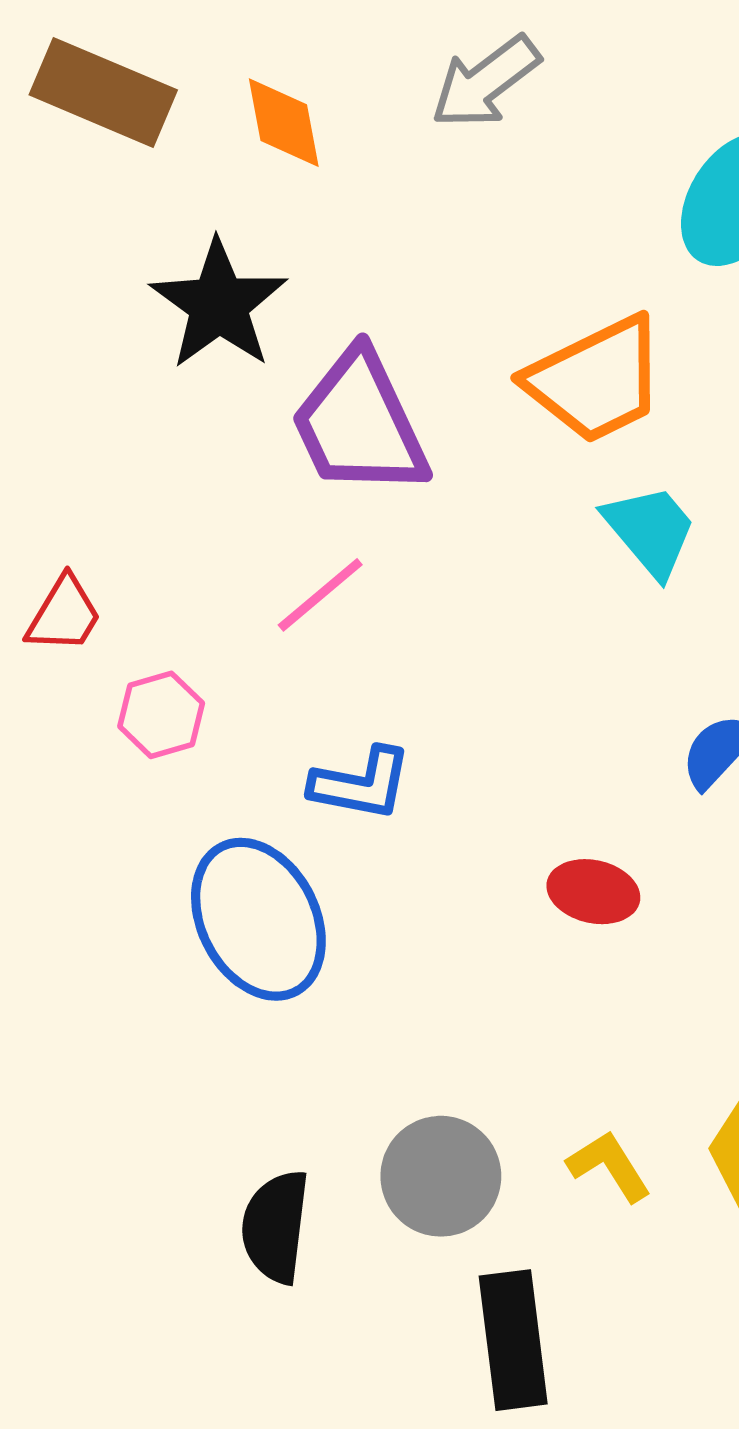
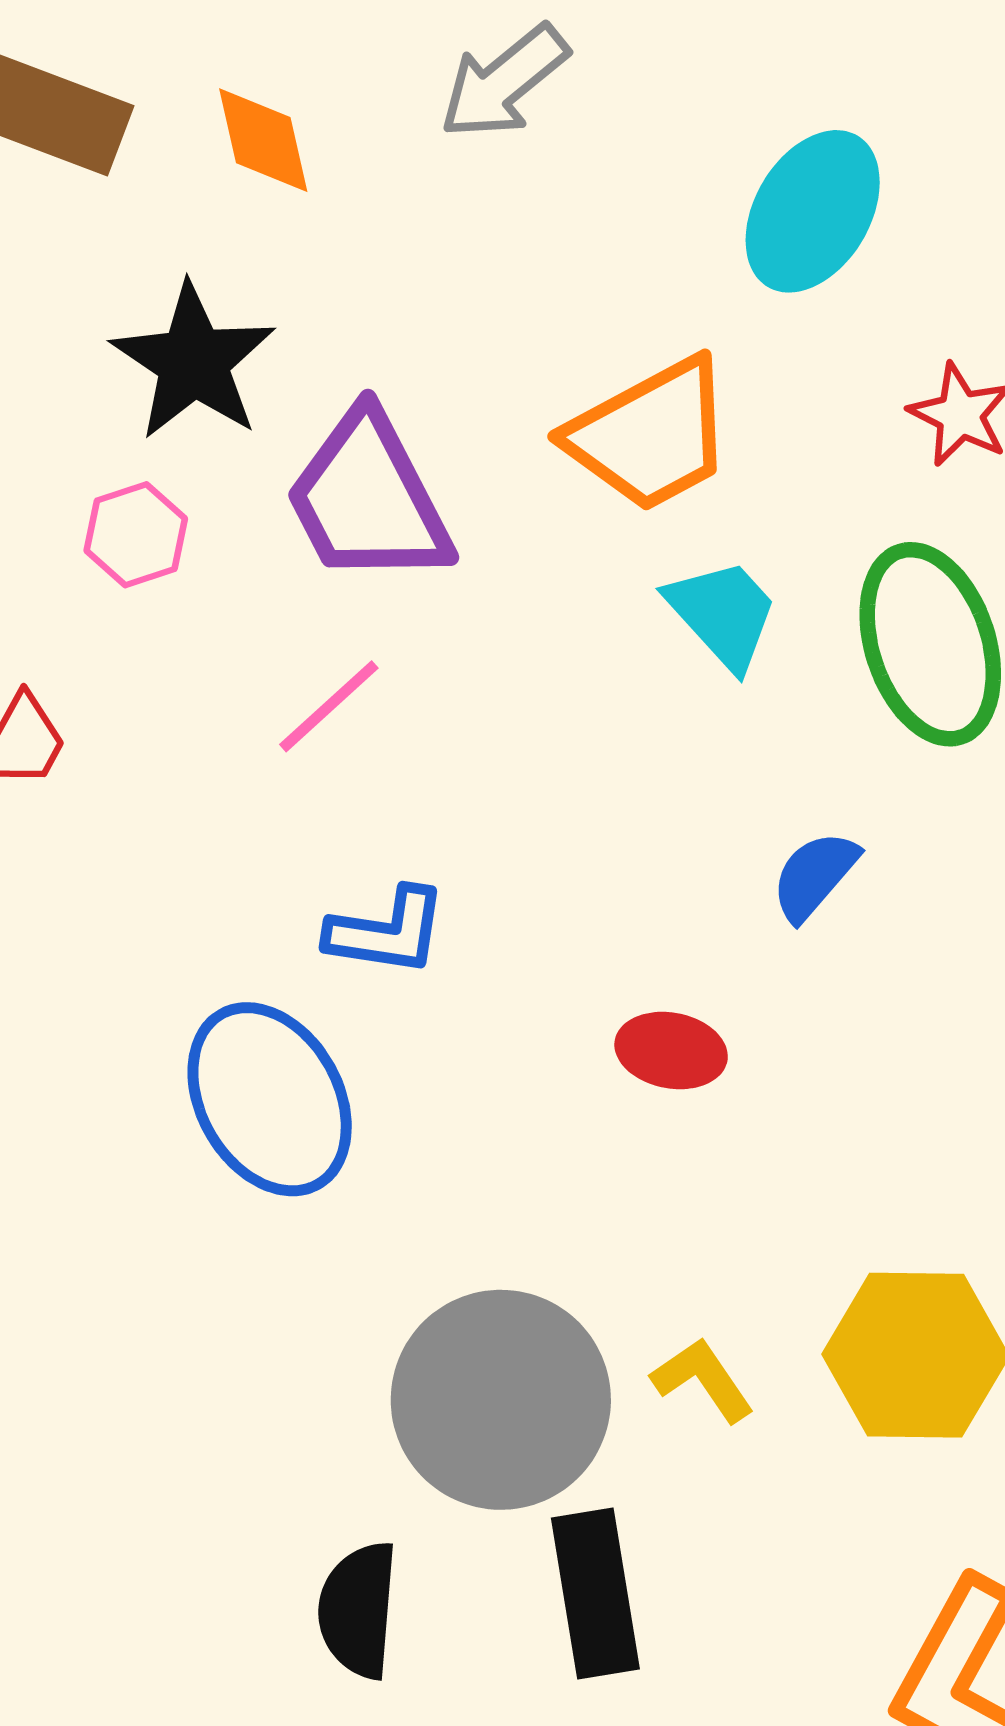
pink hexagon: (161, 715) -> (136, 535), moved
gray circle: (441, 1176) -> (501, 1400), size x1.5
black semicircle: (276, 1227) -> (358, 1610), moved

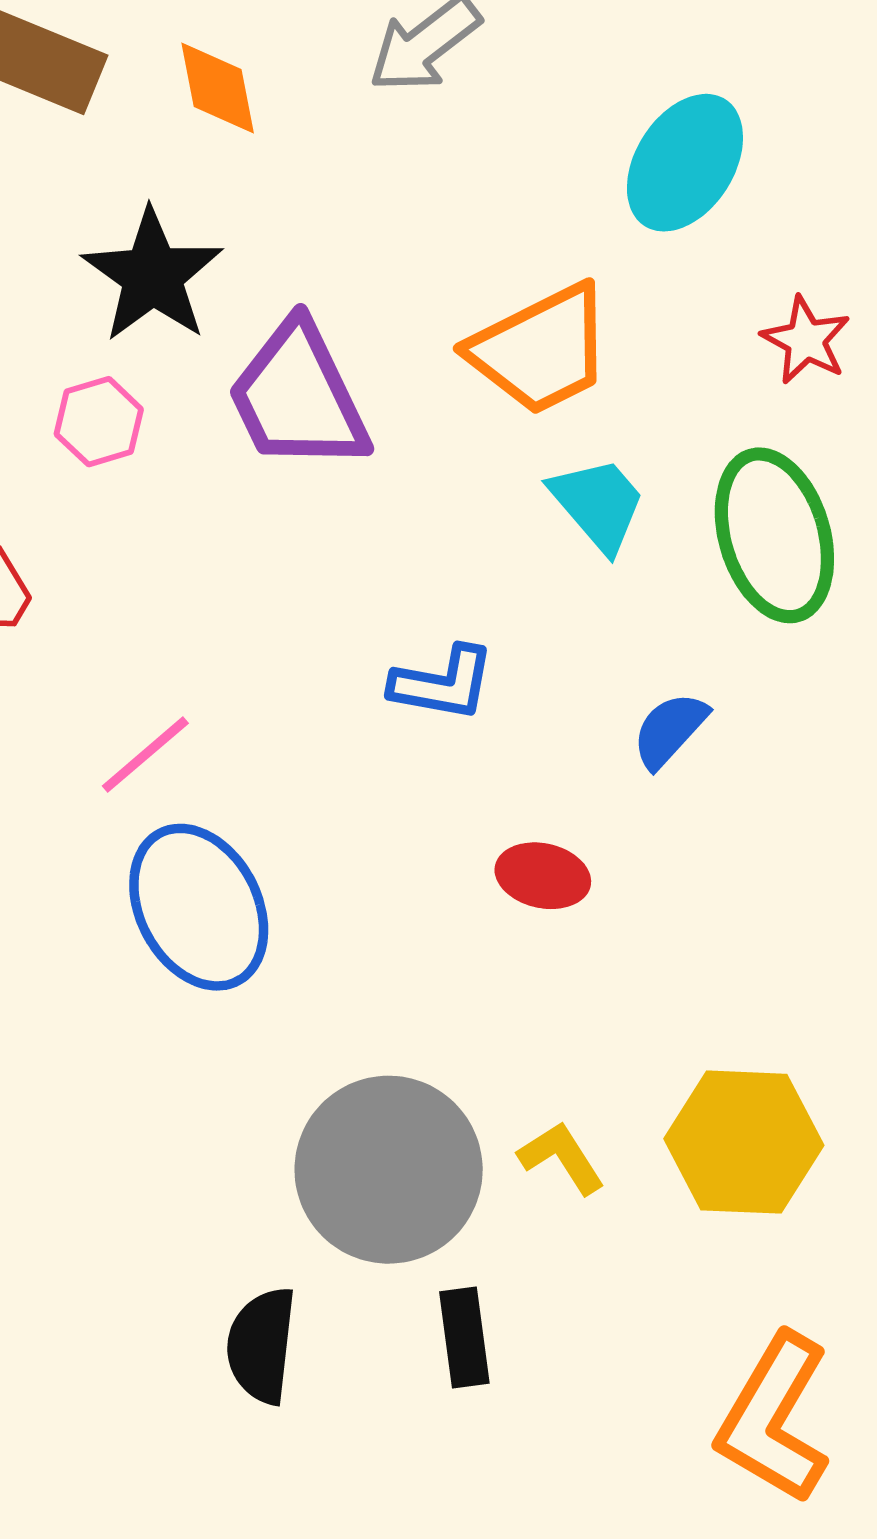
pink line: (329, 706) -> (145, 755), moved
blue L-shape: (387, 932) -> (443, 683), moved
black rectangle: (595, 1593) -> (464, 1337), size x0.7

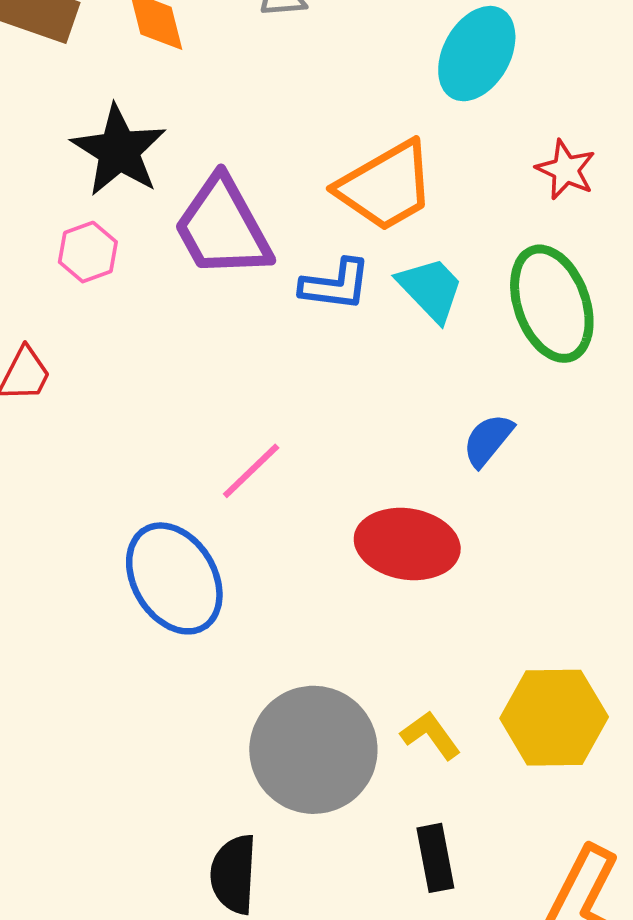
blue L-shape: (443, 683) -> (336, 285), moved
pink line: (145, 755) -> (251, 471), moved
red ellipse: (543, 876) -> (407, 544), size x1.6
black rectangle: (464, 1337) -> (435, 858), moved

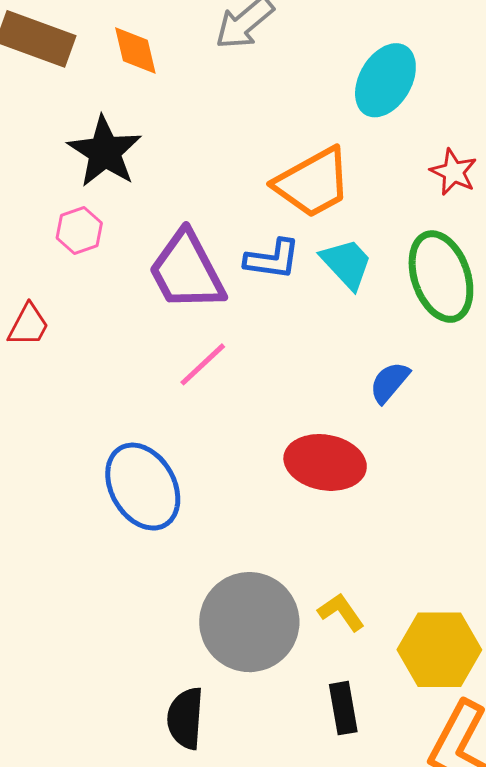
purple trapezoid: (223, 227) -> (187, 271), moved
pink line: (251, 471) -> (203, 364), moved
yellow hexagon: (554, 718) -> (439, 650), moved

